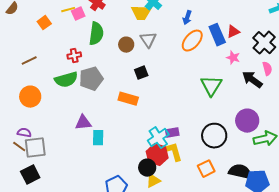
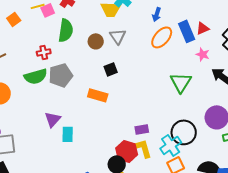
purple triangle: (83, 123) -> (53, 119), turned -42
cyan cross: (158, 138) -> (171, 145), moved

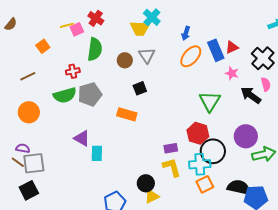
orange square: (14, 19) -> (43, 46), moved
purple triangle: (53, 119) -> (82, 138), turned -42
cyan cross: (171, 145) -> (200, 164), turned 30
red hexagon: (127, 151) -> (198, 133), moved

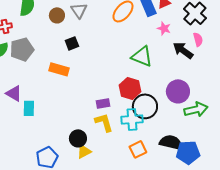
green triangle: (210, 101) -> (142, 56), turned -40
orange square: (205, 184) -> (138, 149), moved

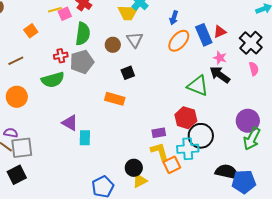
gray pentagon: (22, 49) -> (82, 62), moved
black arrow: (183, 50) -> (220, 75), moved
purple circle: (178, 91) -> (248, 121), moved
green arrow: (196, 109) -> (252, 139), turned 130
orange square: (138, 149) -> (172, 165), moved

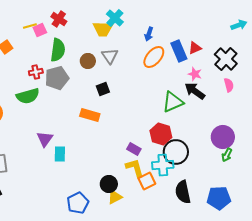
green triangle: (198, 86) -> (173, 102), turned -45
purple triangle: (70, 123) -> (45, 139), turned 36
purple rectangle: (159, 133) -> (134, 149), turned 40
green arrow: (252, 139) -> (227, 155), size x0.6
black semicircle: (227, 172) -> (183, 192), moved, turned -115

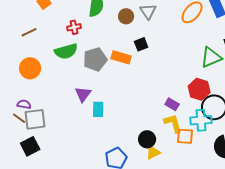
gray pentagon: (57, 78) -> (95, 59), moved
orange rectangle: (90, 115) -> (121, 57), moved
orange square: (147, 181) -> (185, 136), turned 30

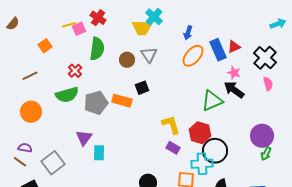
red cross: (74, 27) -> (75, 71), turned -32
gray square: (35, 119) -> (53, 163), moved, turned -30
yellow L-shape: (173, 123) -> (171, 125), moved

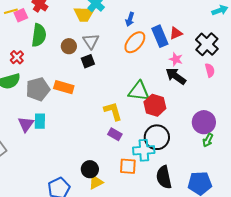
black square: (142, 88) -> (88, 61), moved
green triangle: (212, 101) -> (139, 91), moved, turned 30
red hexagon: (200, 133) -> (155, 105), moved
cyan rectangle: (99, 153) -> (40, 121), moved

